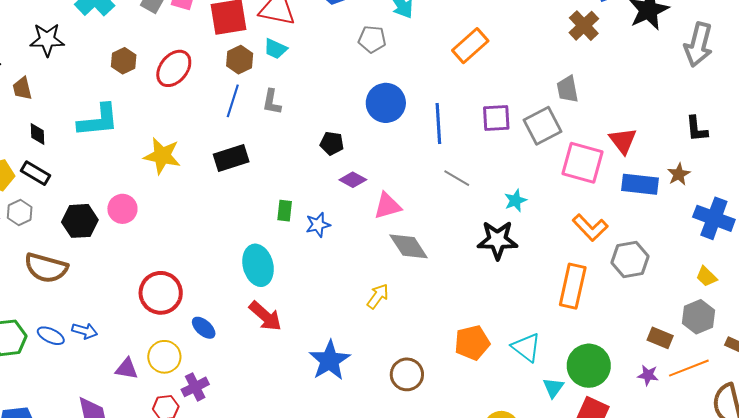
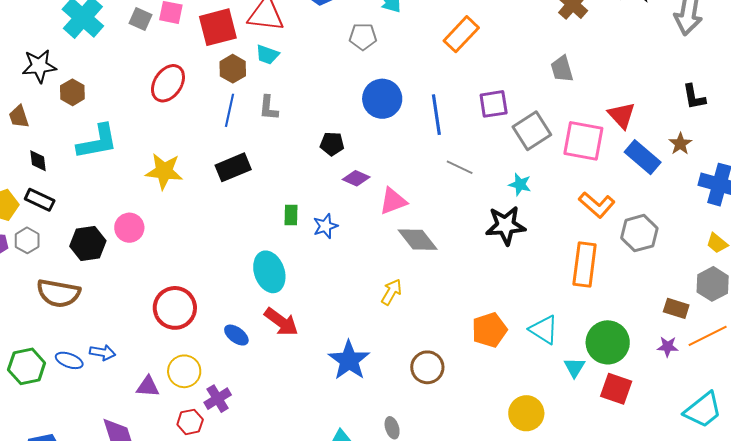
brown hexagon: (124, 61) -> (72, 92), moved
gray square: (542, 126) -> (532, 131), moved
blue rectangle: (640, 184) -> (643, 157), turned 39
cyan star: (515, 201) -> (520, 184), turned -30
blue ellipse: (204, 328) -> (236, 335), moved

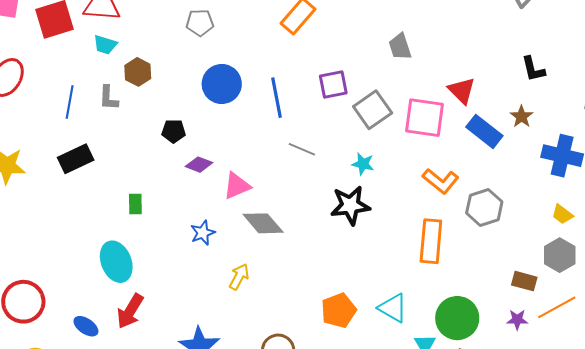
brown hexagon: (233, 69) -> (138, 72), moved
blue star: (325, 226) -> (203, 233), moved
red arrow: (281, 322) -> (130, 311), turned 87

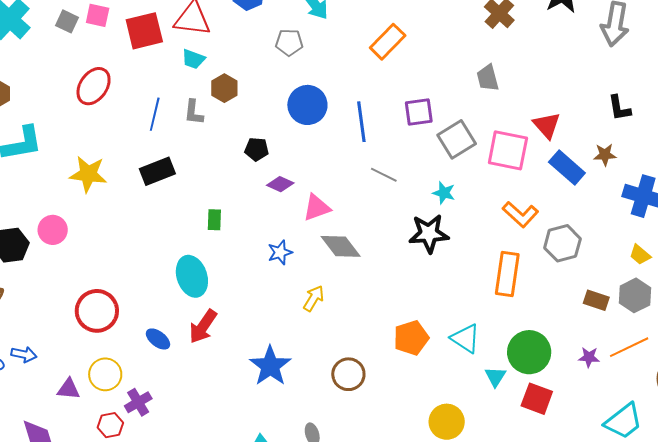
brown star: (521, 117) -> (605, 155), turned 30
brown rectangle: (524, 281) -> (596, 300), moved

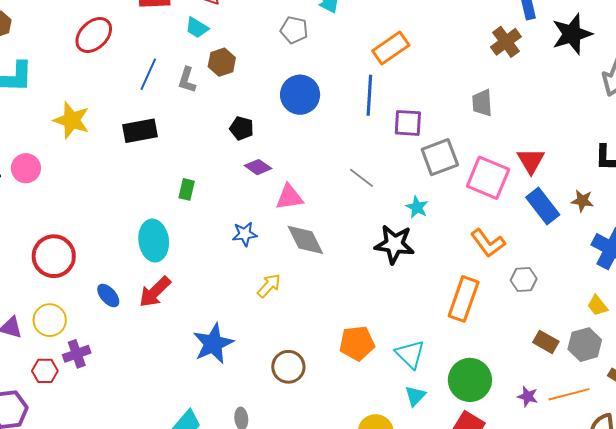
blue line: (361, 122) -> (369, 95), moved
gray hexagon: (562, 243) -> (524, 280), size x0.7
cyan triangle: (495, 377) -> (415, 396), moved

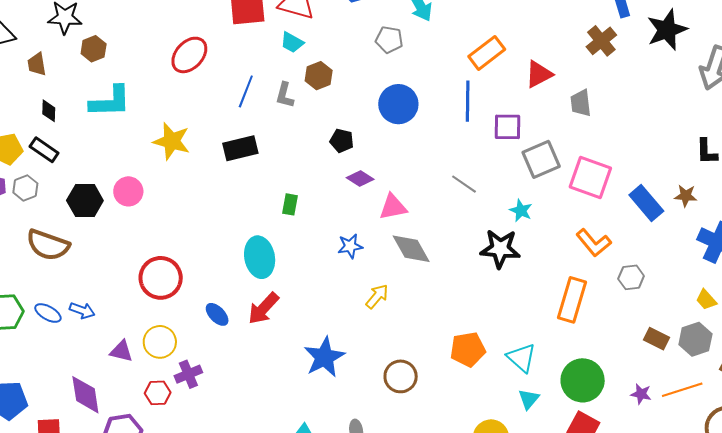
red triangle: (531, 161) -> (539, 74), moved, turned 36

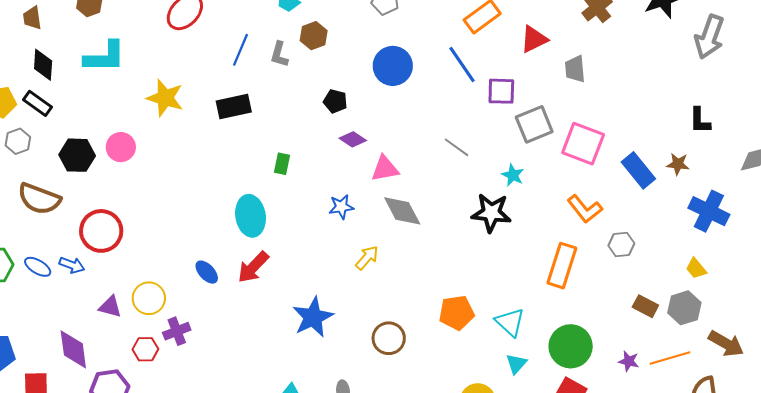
blue line: (468, 101) -> (462, 65), turned -36
black diamond: (49, 111) -> (43, 65), size x1.4
red circle: (161, 278) -> (101, 231), moved

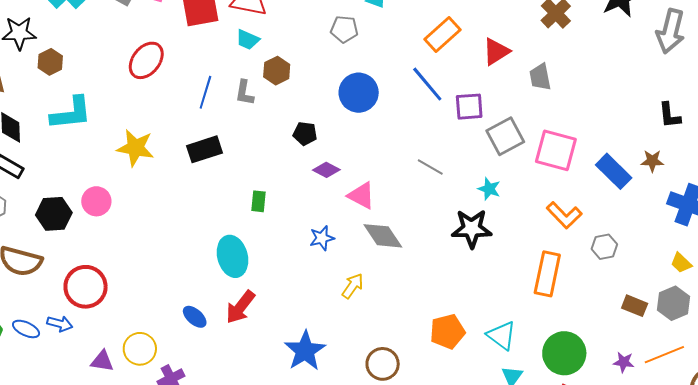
pink triangle: (385, 169) -> (361, 196), turned 44

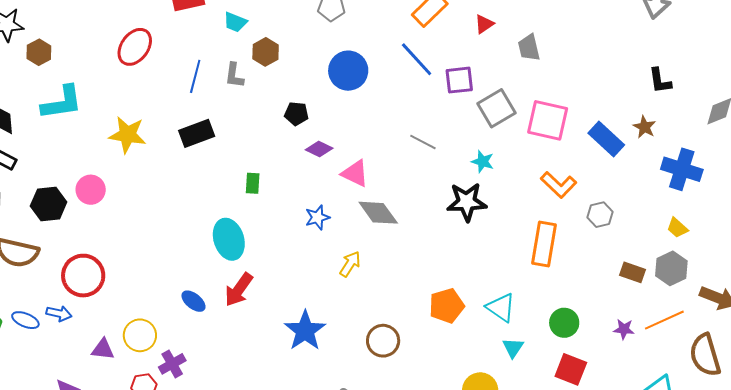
red triangle: (496, 52) -> (484, 24), size x0.7
brown star: (652, 161) -> (644, 127), turned 30
green circle: (564, 353) -> (564, 323), size x0.7

